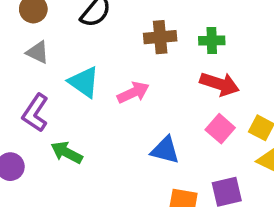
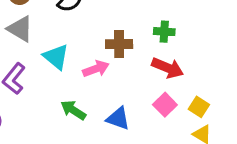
brown cross: (160, 37) -> (119, 44), moved
gray triangle: (38, 52) -> (20, 29), size x1.4
green arrow: (67, 152) -> (73, 110), moved

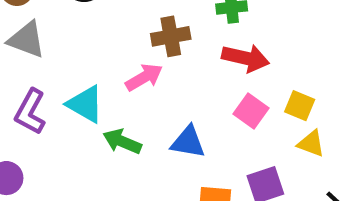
cyan triangle: (56, 57) -> (85, 104), moved

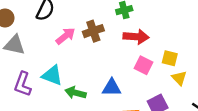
pink arrow: (144, 77) -> (65, 36), moved
yellow triangle: (311, 144) -> (179, 78), turned 35

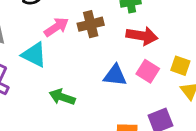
cyan triangle: (52, 75) -> (34, 55), moved
blue triangle: (112, 88) -> (115, 75), moved

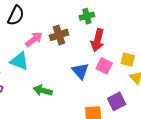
red arrow: (142, 36) -> (98, 40), turned 100
blue triangle: (115, 75) -> (80, 71), turned 48

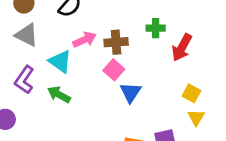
red arrow: (98, 40) -> (182, 47), moved
pink square: (104, 66) -> (114, 70), moved
green arrow: (43, 90) -> (59, 95), moved

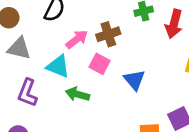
pink square: (114, 70) -> (100, 64), moved
green arrow: (59, 95) -> (77, 94), moved

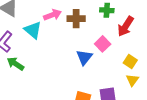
pink square: (100, 64) -> (103, 44), moved
green arrow: (77, 94) -> (15, 64), moved

